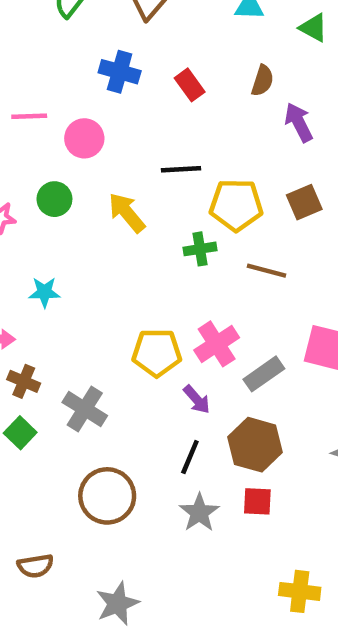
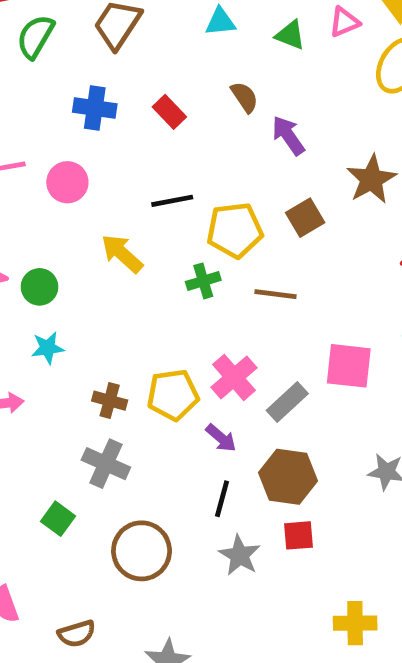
brown semicircle: (262, 81) -> (245, 97), turned -44
green circle: (54, 199) -> (39, 287), moved
brown cross: (24, 381) -> (110, 401), moved
green square: (20, 433) -> (58, 519), moved

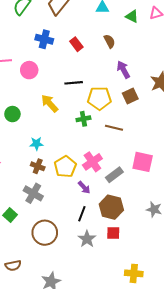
purple arrow: (288, 135) -> (123, 70), moved
cyan star: (48, 348) -> (36, 144), moved
yellow pentagon: (173, 395) -> (65, 167), turned -30

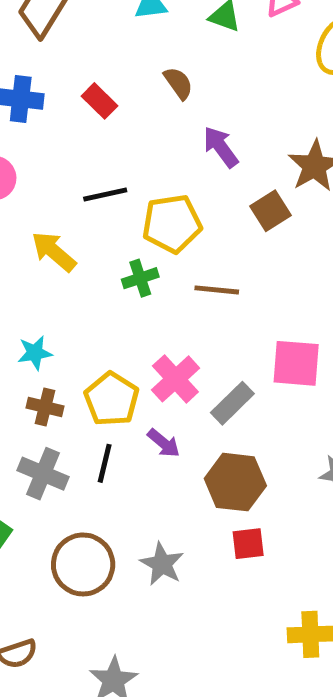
brown square: (130, 96) -> (270, 211), moved
black line: (82, 214) -> (105, 463), moved
gray star: (87, 239) -> (162, 564), moved

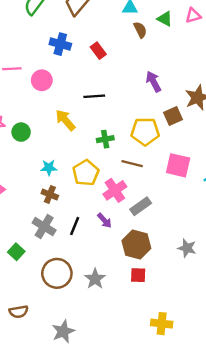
brown semicircle: (178, 83) -> (140, 30), moved
yellow pentagon: (172, 224) -> (145, 131), moved
brown line: (217, 290) -> (132, 164), moved
pink square: (296, 363) -> (178, 165), moved
yellow pentagon: (112, 399) -> (86, 173), moved

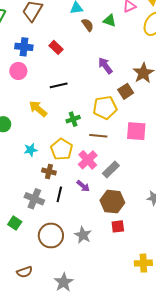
green triangle: (165, 19) -> (110, 21), moved
pink circle: (42, 80) -> (18, 71), moved
brown cross: (50, 195) -> (49, 172), moved

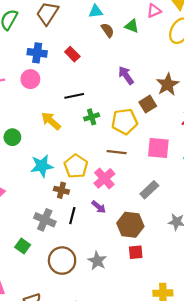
green cross: (73, 119) -> (92, 117), moved
cyan star: (31, 150) -> (42, 166), size x1.5
gray rectangle: (111, 170) -> (149, 190), moved

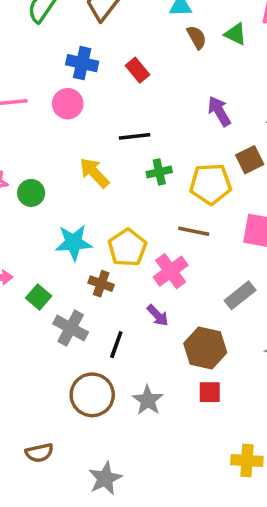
black line: (72, 216) -> (116, 345), moved
green square: (23, 246) -> (39, 297), moved

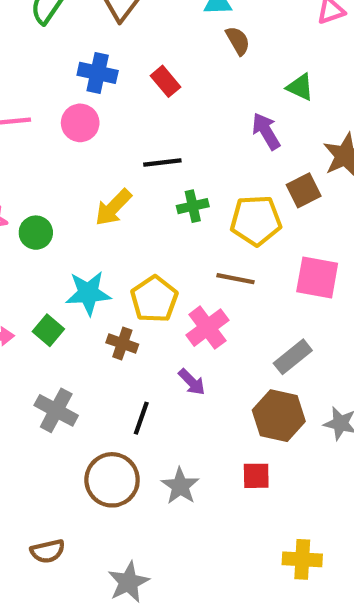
green triangle: (235, 34) -> (300, 87), moved
yellow arrow: (94, 173) -> (113, 207), turned -92
green square: (39, 297) -> (48, 330), moved
gray cross: (71, 328) -> (56, 410), moved
brown hexagon: (205, 348) -> (279, 416), moved

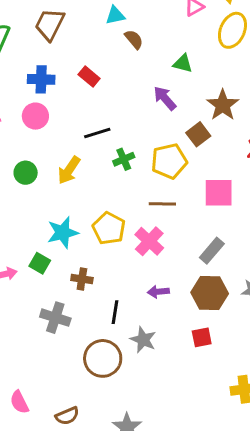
green circle: (36, 233) -> (26, 173), moved
brown cross: (122, 343) -> (82, 279), moved
purple arrow: (192, 382) -> (158, 292), moved, turned 140
gray star: (180, 486) -> (143, 340), moved

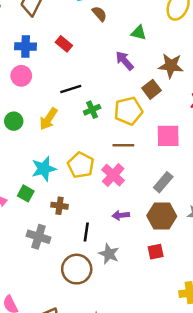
brown star: (223, 105) -> (171, 66), turned -30

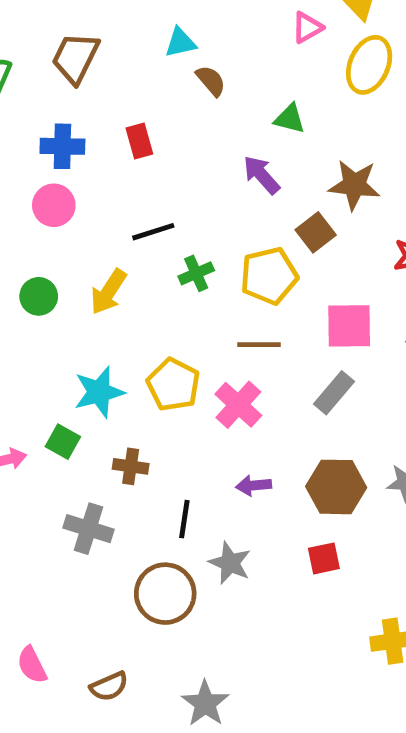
red rectangle: (64, 44) -> (139, 141), turned 35
gray rectangle: (163, 182) -> (334, 393), moved

